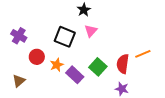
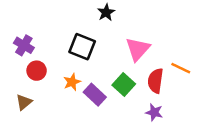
pink triangle: (91, 31) -> (138, 49), moved, size x1.5
orange line: (143, 54) -> (181, 68), turned 49
red circle: (37, 57) -> (37, 71), moved

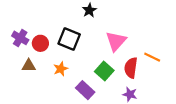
red circle: (37, 71) -> (40, 43), moved
purple rectangle: (95, 95) -> (85, 90), moved
brown triangle: (24, 102) -> (29, 66), moved, turned 40

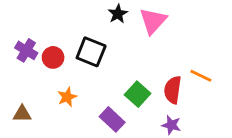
pink triangle: (116, 41) -> (153, 21), moved
brown triangle: (29, 66) -> (22, 114), moved
orange star: (61, 69) -> (67, 97), moved

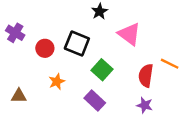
pink triangle: (153, 21) -> (129, 34), moved, turned -35
purple cross: (26, 50) -> (15, 33), moved
green square: (138, 94) -> (102, 70), moved

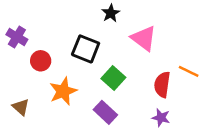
red circle: (45, 48) -> (41, 61), moved
orange star: (57, 82) -> (63, 91), size x1.5
brown triangle: (19, 96) -> (21, 107), turned 42

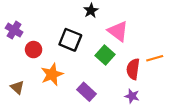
orange line: (189, 71) -> (155, 58), turned -42
green square: (113, 78) -> (105, 55), moved

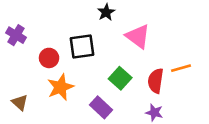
black square: (70, 40) -> (82, 47), turned -30
red circle: (34, 50) -> (49, 58), moved
green square: (105, 55) -> (120, 78), moved

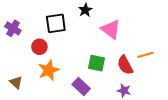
black square: (82, 47) -> (56, 23), moved
green square: (120, 78) -> (97, 63), turned -30
red semicircle: (156, 81) -> (125, 65), turned -36

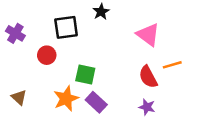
pink triangle: (111, 29) -> (148, 35), moved
green square: (97, 63) -> (85, 74), moved
orange star: (49, 70) -> (66, 99), moved

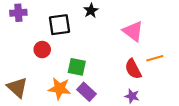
purple cross: (15, 33) -> (18, 13), moved, turned -35
brown triangle: (19, 97) -> (17, 87), size x1.5
orange star: (66, 99) -> (59, 89), turned 30

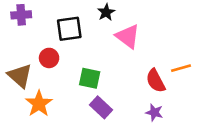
pink triangle: (133, 31) -> (128, 36), moved
brown triangle: (17, 87) -> (20, 76), moved
orange star: (59, 89) -> (39, 104), moved, turned 30

